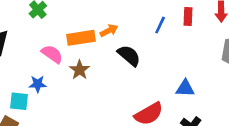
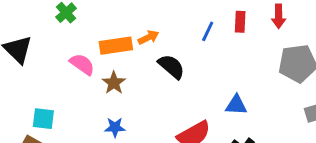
blue star: (38, 84) -> (115, 127), moved

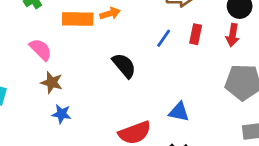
orange arrow: (148, 37) -> (110, 14), moved
orange rectangle: (116, 46) -> (78, 19), moved
brown star: (114, 83) -> (52, 83), moved, turned -30

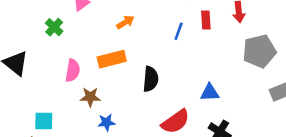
orange rectangle: (78, 19) -> (112, 59), moved
pink semicircle: (41, 50) -> (73, 70), turned 70
black semicircle: (124, 66) -> (151, 79), moved, turned 60

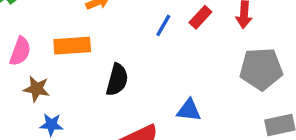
red rectangle: (206, 20) -> (200, 17), turned 36

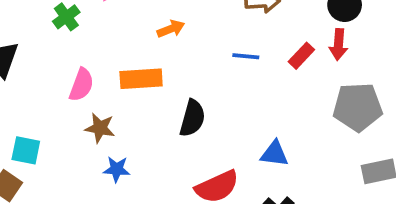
red rectangle: (200, 17) -> (301, 56), moved
blue line: (163, 25) -> (246, 56), turned 65

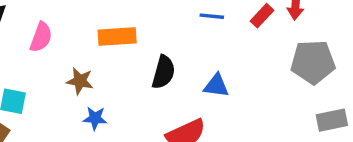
pink semicircle: (81, 85) -> (41, 37), moved
blue triangle: (274, 154) -> (216, 86), moved

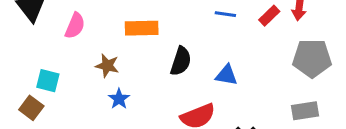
blue star: (95, 118) -> (119, 99), turned 30
gray rectangle: (332, 120) -> (305, 111), moved

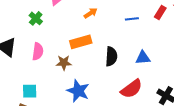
brown star: (107, 66) -> (64, 63), moved
blue star: (119, 99) -> (78, 91), size x1.6

